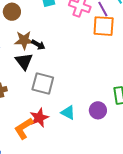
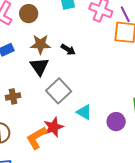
black arrow: (38, 45) -> (68, 50), moved
gray square: (43, 84) -> (59, 91), turned 30
cyan triangle: (68, 113) -> (84, 112), moved

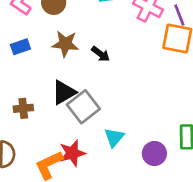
black triangle: (39, 67) -> (64, 92), moved, turned 30
cyan triangle: (84, 112) -> (114, 137), turned 35

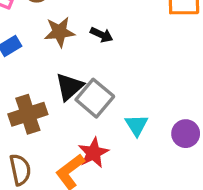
brown cross: (23, 108) -> (28, 114), size x1.6

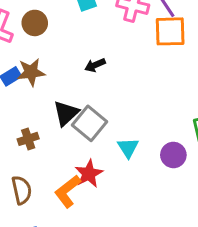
brown star: (60, 32) -> (31, 72), moved
black arrow: (102, 35) -> (95, 65), turned 132
brown cross: (28, 114) -> (28, 139), size x0.6

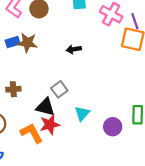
black triangle: (66, 113) -> (45, 107), moved, turned 42
gray square: (89, 123) -> (59, 89), size x0.7
orange L-shape: (68, 191) -> (32, 133), turned 85

